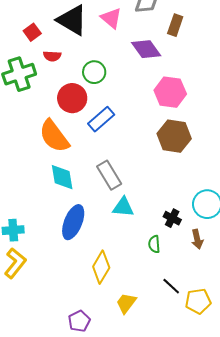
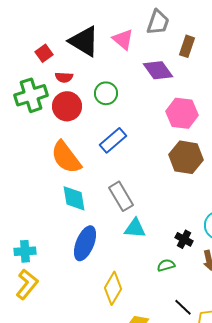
red circle: (72, 98) -> (67, 106), moved
green semicircle: (154, 244) -> (166, 265), turned 78

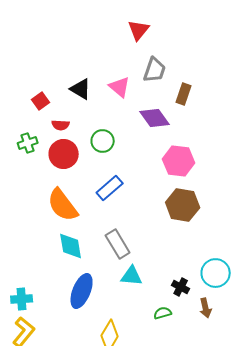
black triangle: (84, 41) -> (81, 89), size x0.7
green cross: (31, 95) -> (28, 143), size x0.6

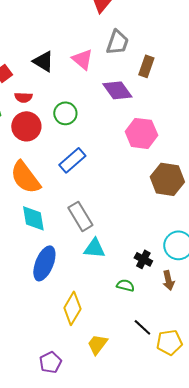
brown hexagon: (183, 205) -> (167, 179), moved
green semicircle: (163, 313) -> (125, 285), turned 30

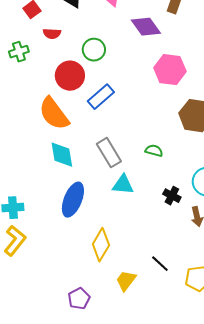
red circle: (26, 126) -> (70, 76), moved
green semicircle: (125, 285) -> (154, 151), moved
black line: (142, 327) -> (160, 264), moved

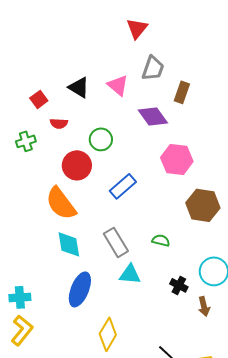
blue rectangle: (101, 97) -> (123, 186), moved

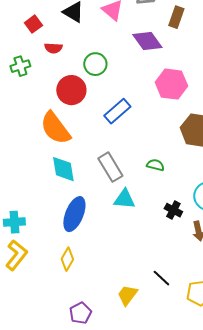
yellow diamond: (108, 334) -> (67, 259), moved, size x0.7

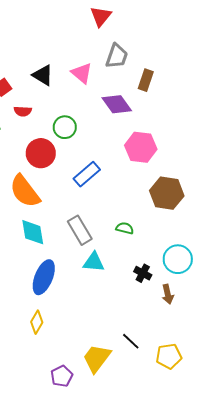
yellow trapezoid: (127, 295) -> (97, 358), size x1.4
purple pentagon: (80, 313) -> (62, 376), moved

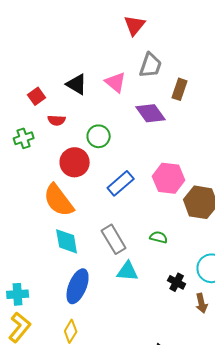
pink hexagon: (141, 147) -> (169, 178), moved

